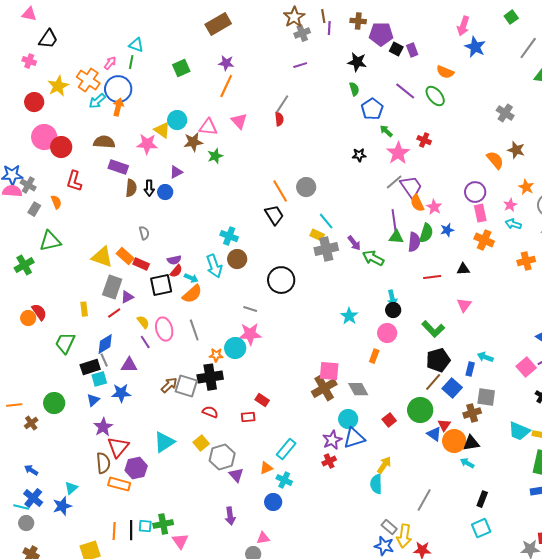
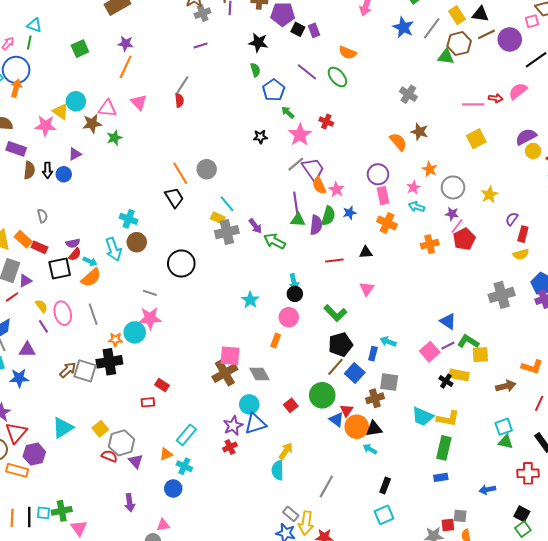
blue star: (475, 47) -> (403, 27), moved
red semicircle: (210, 412) -> (109, 456), moved

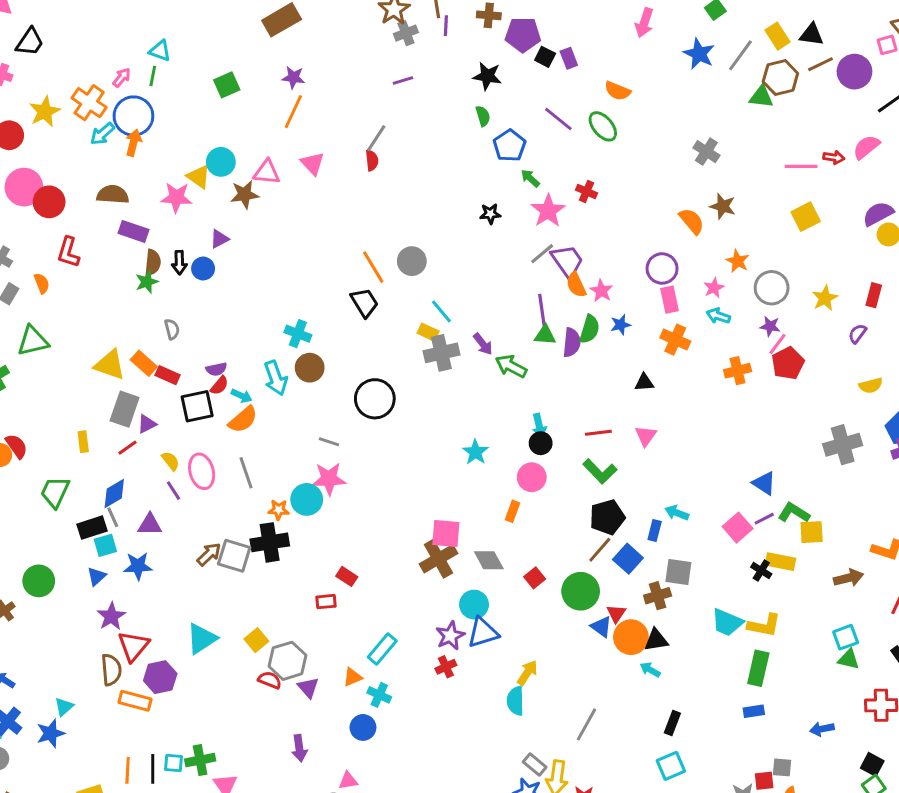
green star: (114, 138) -> (147, 282), moved
red rectangle: (523, 234) -> (874, 295), moved
red line: (334, 260) -> (598, 433), moved
red square: (291, 405) -> (535, 578), moved

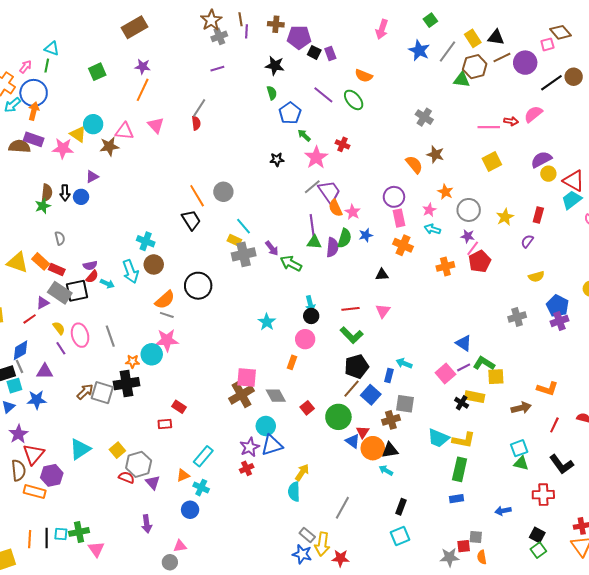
purple rectangle: (133, 231) -> (34, 139), moved
gray rectangle: (125, 409) -> (60, 293), moved, turned -75
orange semicircle: (243, 420) -> (165, 300), moved
gray cross: (843, 445) -> (517, 317), size x0.7

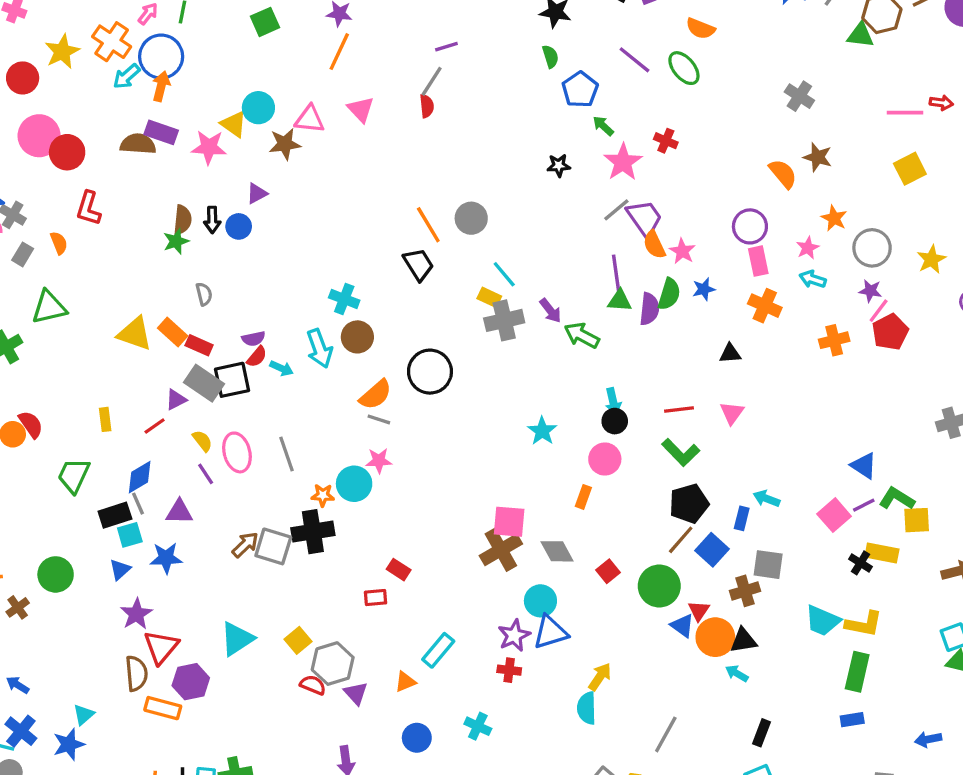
purple line: (217, 69) -> (446, 47), moved
pink star: (167, 340) -> (379, 461), size x0.7
red cross: (247, 468) -> (509, 670), turned 32
cyan cross: (201, 488) -> (478, 726), moved

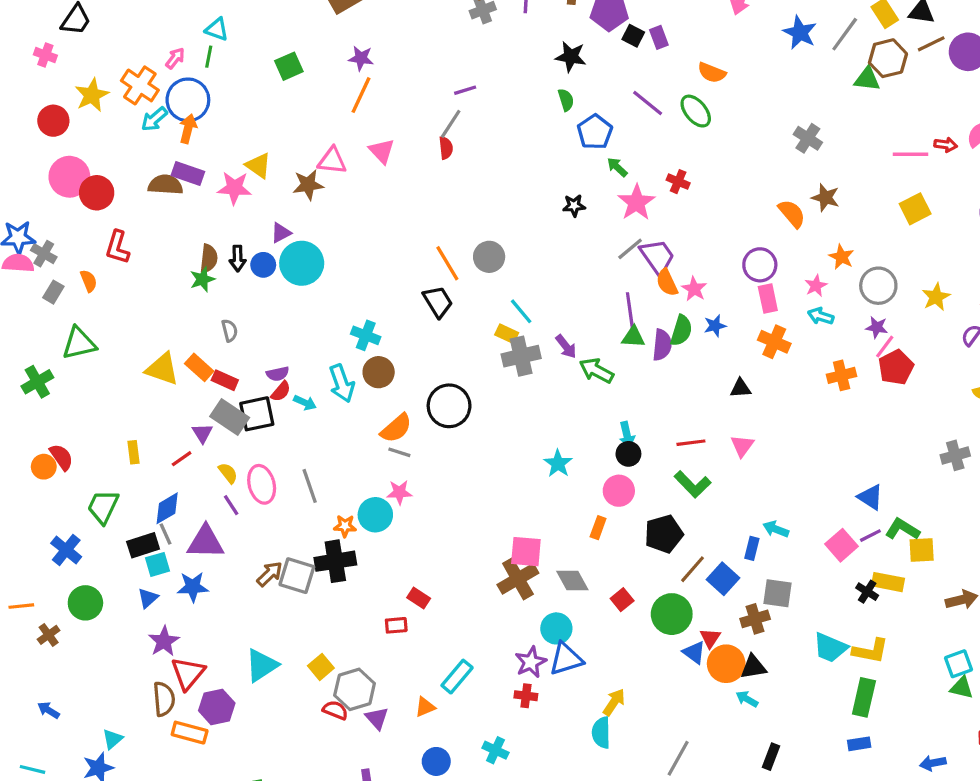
cyan circle: (258, 108) -> (302, 263), moved, size x1.4
purple triangle: (176, 400) -> (202, 433), turned -35
black pentagon: (689, 504) -> (664, 534), moved
purple triangle: (179, 512) -> (206, 542), size x1.4
blue cross: (21, 731) -> (66, 550), moved

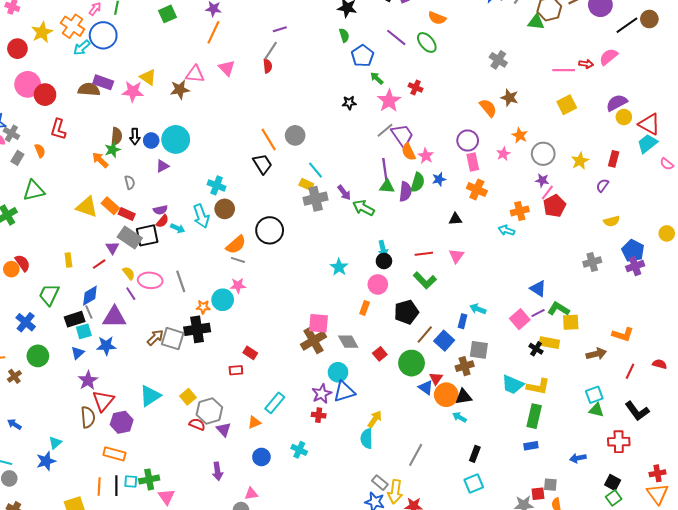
orange arrow: (188, 129) -> (100, 160), moved, turned -60
purple triangle: (281, 233) -> (162, 166), moved
cyan arrow: (821, 316) -> (506, 230), moved
pink ellipse: (262, 484) -> (150, 280), turned -70
orange rectangle: (190, 733) -> (114, 454), moved

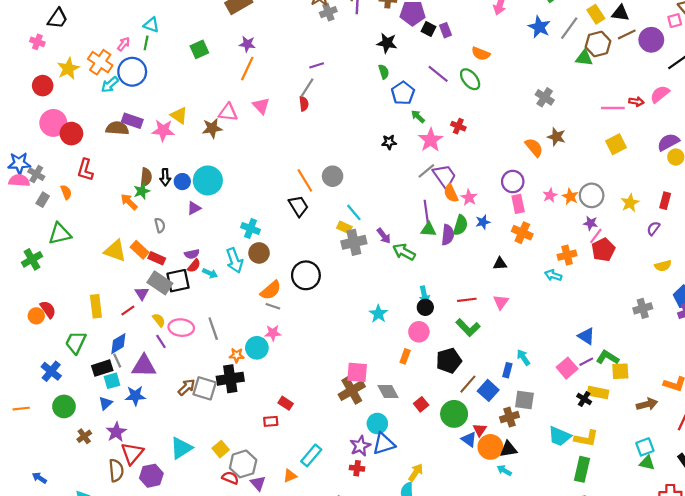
orange star: (520, 135) -> (570, 196), moved
yellow rectangle: (68, 260) -> (96, 306), size x1.5
cyan arrow: (478, 309) -> (523, 357), turned 35
brown cross: (14, 376) -> (84, 436), moved

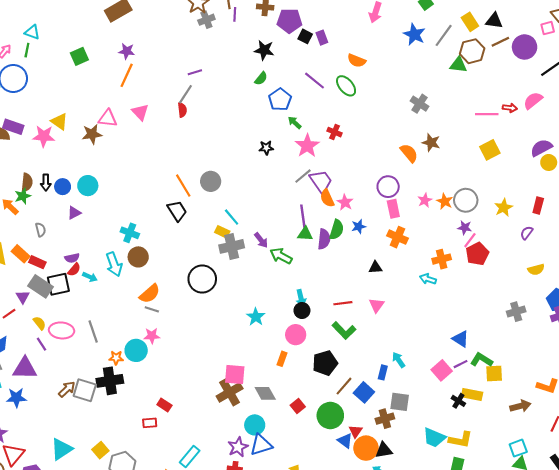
green semicircle: (384, 72) -> (261, 78), turned 56
cyan circle: (208, 180) -> (88, 186), size x0.7
black circle: (306, 275) -> (202, 279), moved

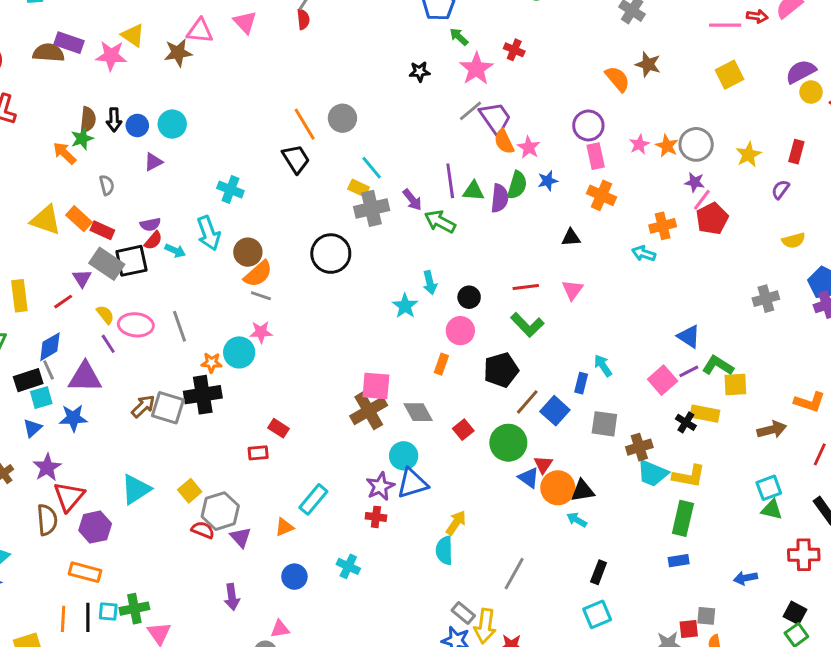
purple line: (303, 217) -> (450, 181), moved
brown circle: (138, 257) -> (248, 252), moved
cyan arrow: (301, 298) -> (430, 283), moved
brown cross: (385, 419) -> (639, 447), moved

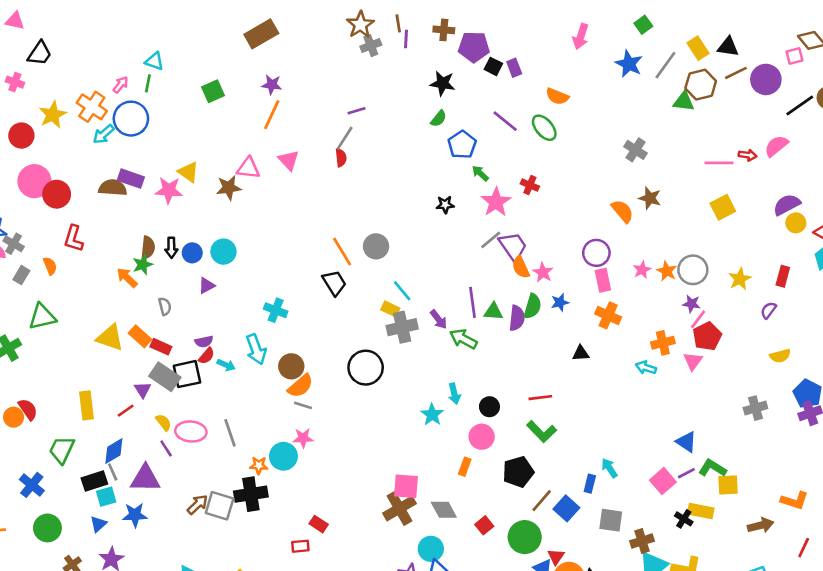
pink triangle: (572, 290) -> (693, 361), moved

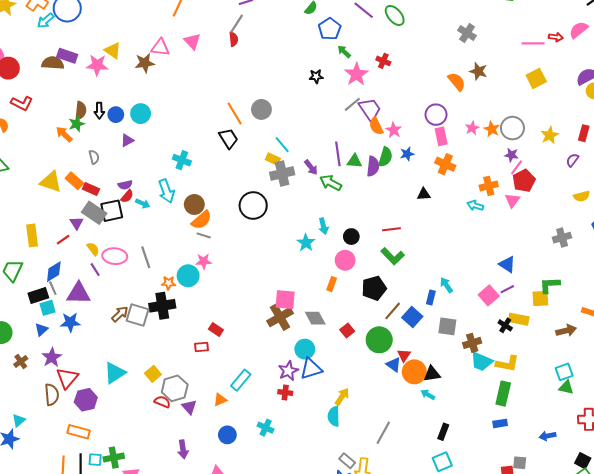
red L-shape: (74, 239) -> (22, 103), turned -80
green L-shape: (712, 468) -> (550, 285), moved, turned -35

